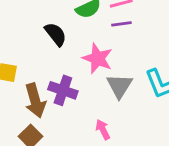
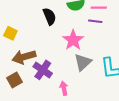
purple cross: (63, 90) -> (43, 70), moved
brown arrow: (35, 101) -> (24, 57), turned 75

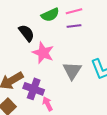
pink star: (73, 40) -> (43, 53), moved
pink arrow: (64, 88) -> (47, 104), moved

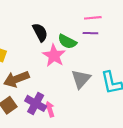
green semicircle: (50, 15) -> (67, 42), moved, turned 42
purple cross: (34, 89) -> (36, 103), moved

